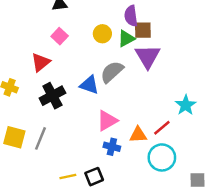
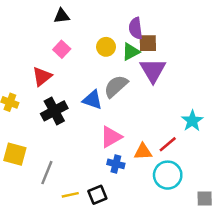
gray line: (41, 138) -> (47, 173), moved

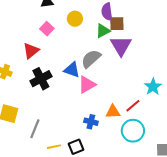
yellow circle: (106, 47) -> (75, 19), moved
pink triangle: (111, 137) -> (87, 85), moved

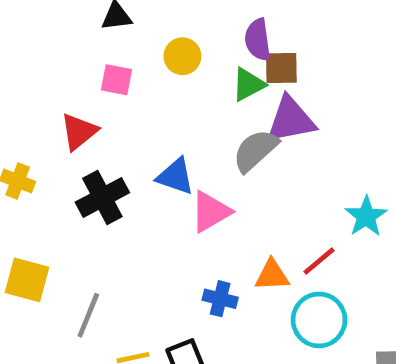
pink square: (47, 29) -> (117, 80), turned -32
purple triangle: (121, 46) -> (291, 120), turned 50
gray semicircle: (91, 59) -> (255, 150), moved

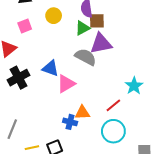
pink square: (117, 80) -> (25, 26), turned -32
gray semicircle: (255, 150) -> (86, 57), turned 70
orange triangle: (272, 275) -> (82, 113), moved

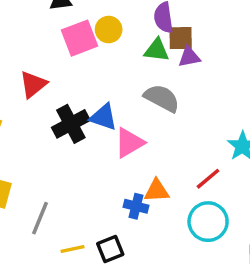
pink square: (25, 26) -> (79, 38), moved, size x1.5
green triangle: (82, 28) -> (157, 50), turned 35
purple triangle: (101, 44) -> (189, 57), moved, size x0.6
black cross: (18, 78) -> (71, 124), moved

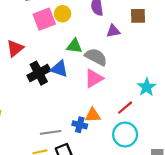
brown square: (181, 38) -> (138, 16), moved
green triangle: (157, 50) -> (74, 46), moved
pink triangle: (129, 143) -> (94, 78), moved
gray line: (40, 218) -> (51, 132), moved, turned 60

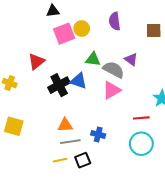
purple triangle: (113, 31) -> (131, 59), moved, turned 48
red line: (125, 108) -> (141, 118), turned 35
orange triangle: (93, 115) -> (65, 125), moved

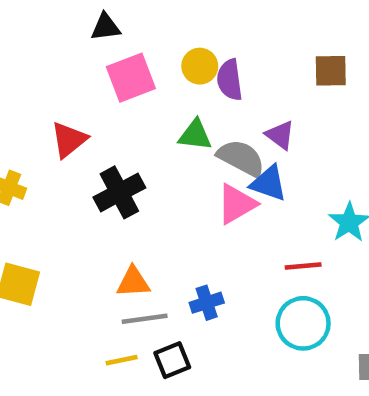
purple semicircle: (115, 21) -> (230, 80), moved
yellow circle: (82, 28) -> (200, 66), moved
blue triangle: (79, 81) -> (269, 183), moved
blue cross: (98, 134) -> (207, 303), turned -32

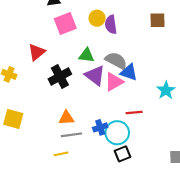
green triangle: (195, 135) -> (86, 55), moved
purple triangle: (280, 135) -> (95, 75), moved, size x1.5
red line: (303, 266) -> (134, 113), moved
cyan circle: (303, 323) -> (117, 133), moved
black square: (172, 360) -> (122, 154), moved

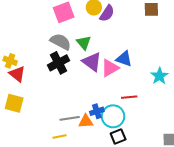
purple semicircle: (111, 25) -> (107, 13), turned -138
red triangle: (37, 52) -> (17, 74), moved, turned -42
green triangle: (86, 55) -> (84, 43), turned 42
gray semicircle: (116, 61) -> (61, 42), moved
orange triangle: (66, 118) -> (86, 121), moved

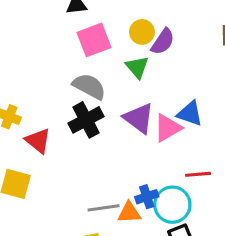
green triangle: (84, 43) -> (137, 67), moved
red triangle: (17, 74) -> (38, 141), moved

